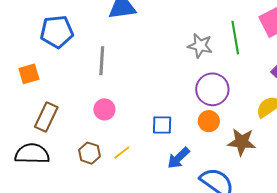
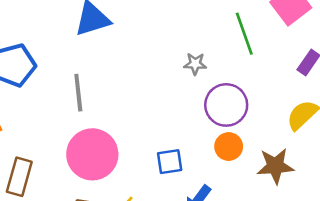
gray star: (200, 46) -> (195, 64), moved, size x0.7
pink circle: (104, 109) -> (92, 154), size x1.8

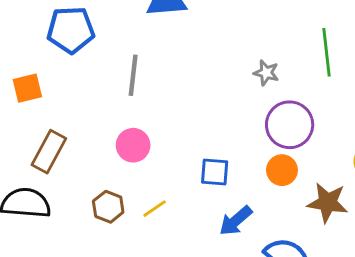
pink circle: (92, 154) -> (133, 145), size x0.6

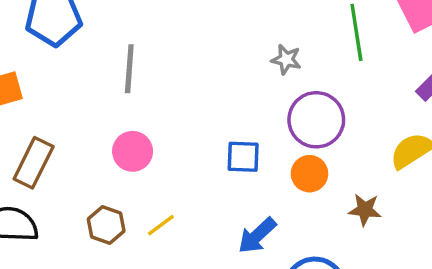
blue square: (215, 172) -> (243, 157), moved
brown star: (328, 203) -> (365, 210), size x0.7

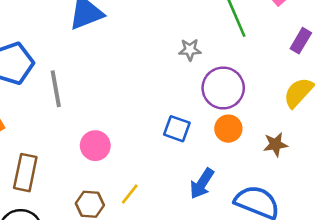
gray line: (129, 69) -> (56, 89), moved
blue square: (243, 157) -> (177, 129), turned 32

